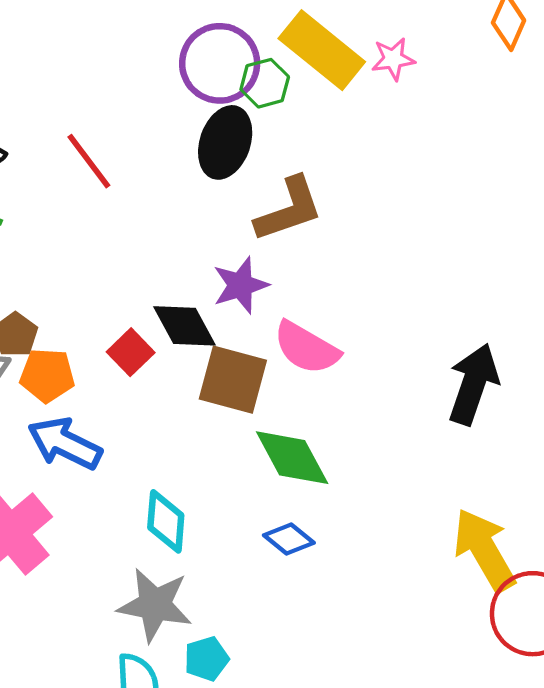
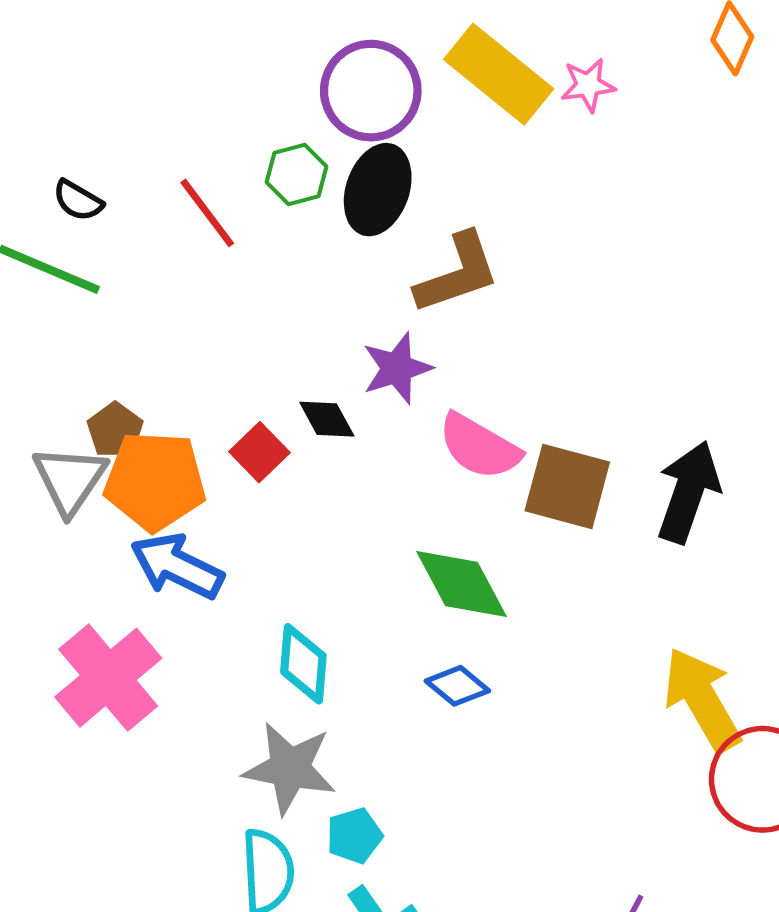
green hexagon: (265, 83) -> (297, 174), moved
black diamond: (184, 326) -> (327, 419), size x0.7
orange pentagon: (47, 375) -> (155, 481), size x1.5
brown square: (233, 380) -> (567, 486), moved

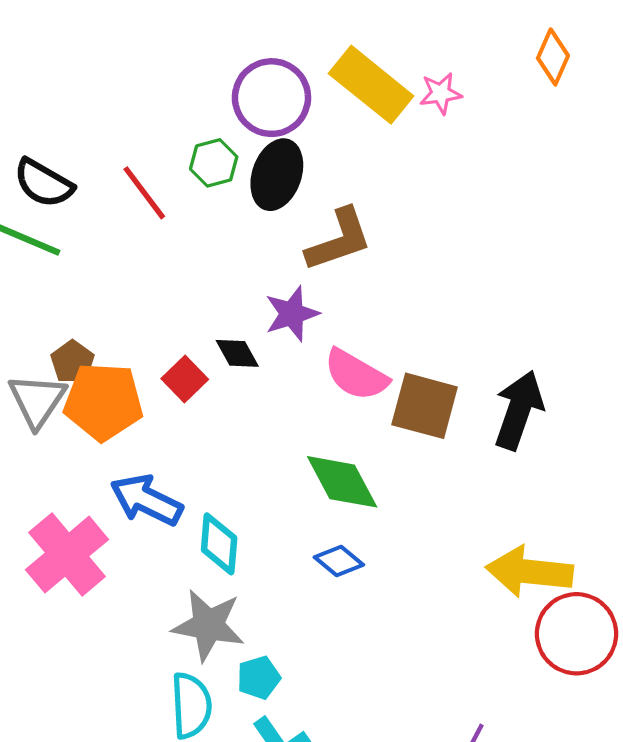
black semicircle: (78, 201) -> (44, 183), size x1.5
blue arrow: (177, 566) -> (146, 500), moved
yellow arrow: (702, 700) -> (529, 572), turned -54

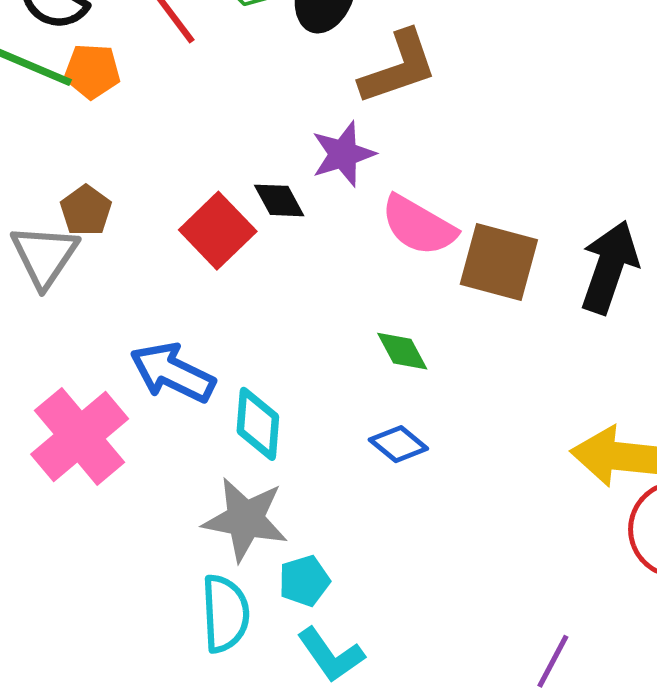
red square: (185, 379) -> (218, 231), size x1.4
orange pentagon: (103, 402) -> (92, 71), moved, size x0.6
green diamond: (342, 482) -> (402, 351), size x0.6

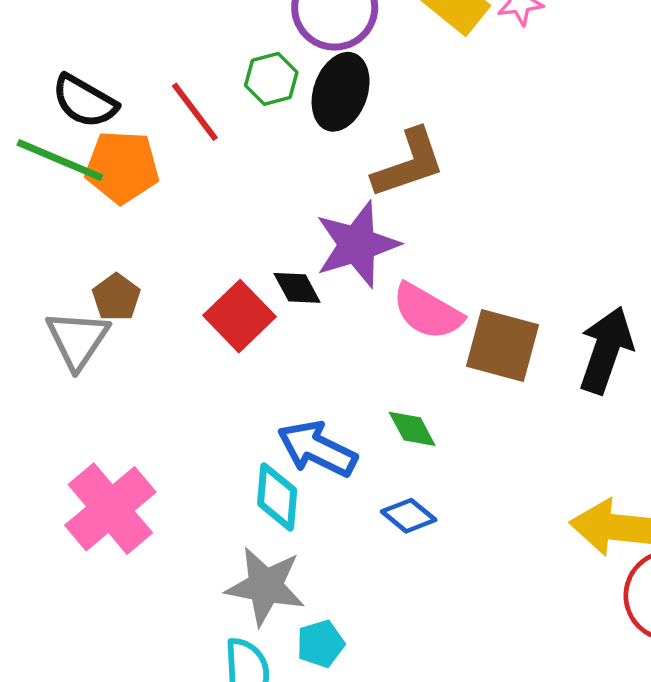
orange pentagon: (92, 71) -> (122, 167), size x1.4
purple star: (343, 154) -> (357, 244), size x1.4
blue arrow: (172, 372) -> (317, 449), moved

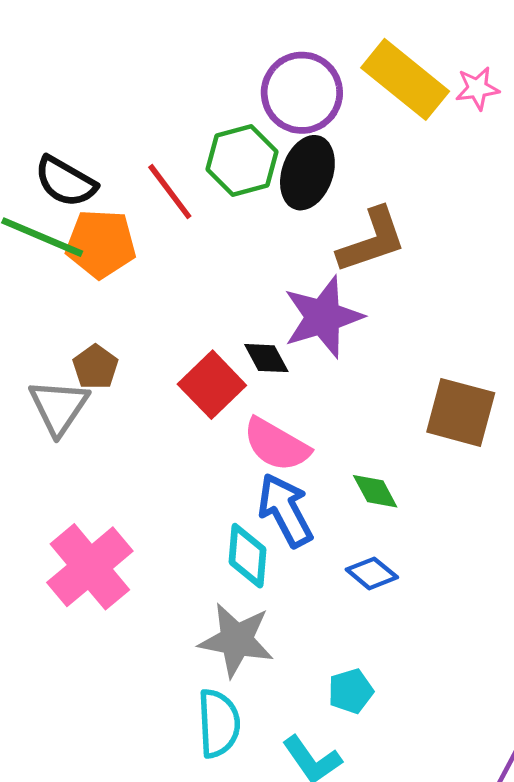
green hexagon: (271, 79) -> (242, 160), size x1.4
pink semicircle: (427, 311) -> (276, 445), moved
blue arrow: (317, 449) -> (285, 510), turned 36
cyan pentagon: (321, 644) -> (351, 691), moved

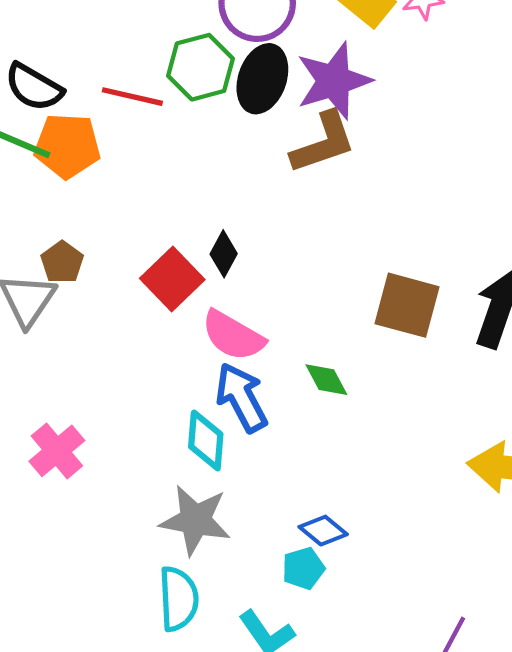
red line: (170, 192) -> (132, 97), turned -40
purple star: (323, 317) -> (334, 81), moved
black diamond: (266, 358) -> (224, 254), turned 57
pink cross: (90, 567) -> (57, 451), size x0.7
blue diamond: (372, 573) -> (323, 531), moved

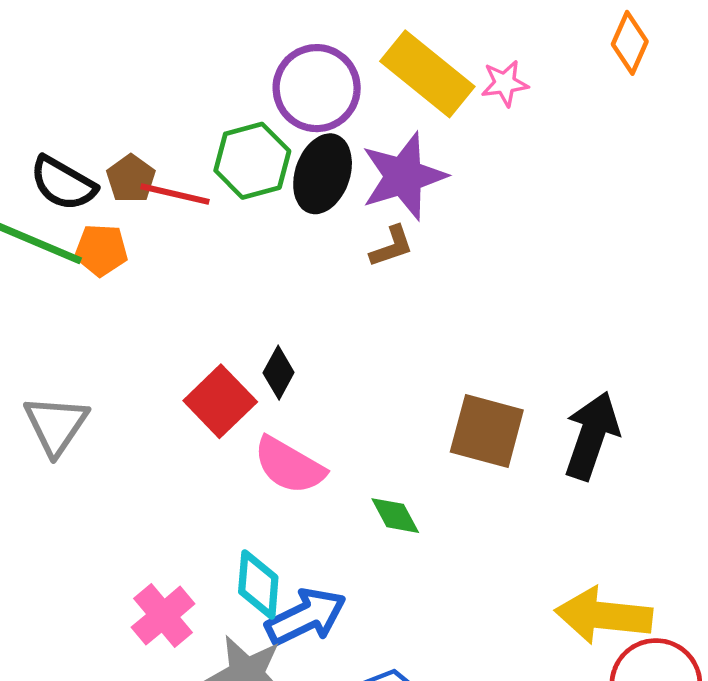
brown L-shape: (323, 143) -> (392, 246), size x0.6
orange pentagon: (67, 146) -> (101, 250), size x0.7
brown pentagon: (62, 262) -> (131, 179), moved
blue arrow: (241, 397) -> (306, 617), moved, turned 92
pink cross: (57, 451) -> (163, 616), moved

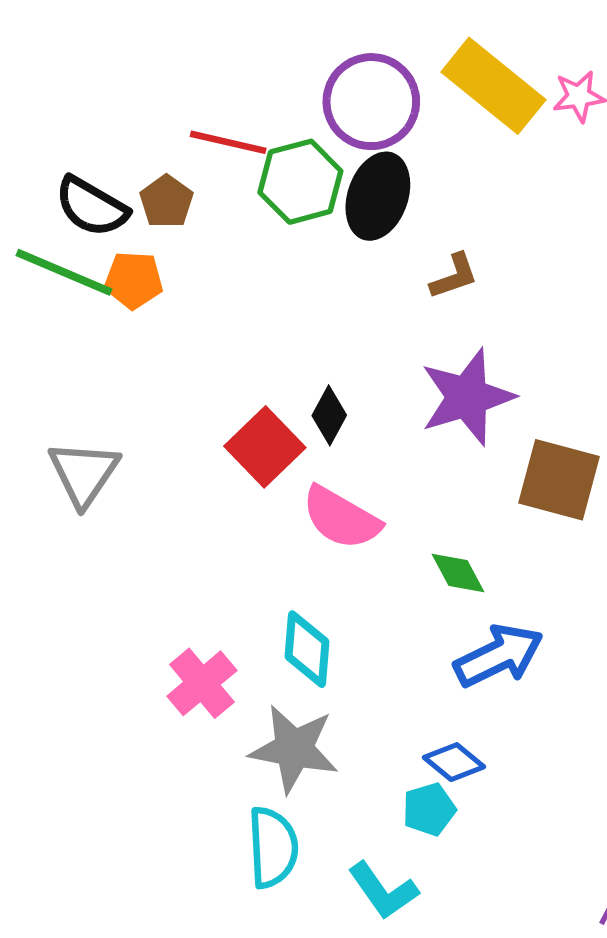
purple star: (404, 176) -> (467, 397), moved
red line: (175, 194) -> (228, 142), moved
blue arrow: (306, 617) -> (499, 656), moved

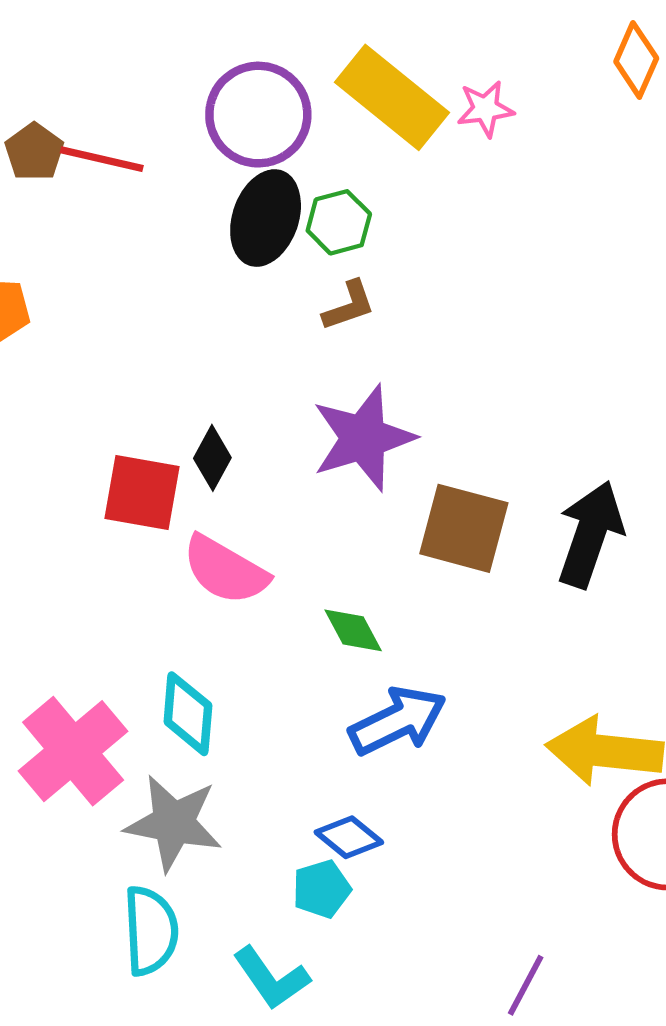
green hexagon: (300, 182) -> (339, 222), moved, size x0.7
brown pentagon: (166, 201) -> (34, 152), moved
red square: (265, 447) -> (142, 492), turned -36
pink cross: (202, 683) -> (73, 751), size x1.4

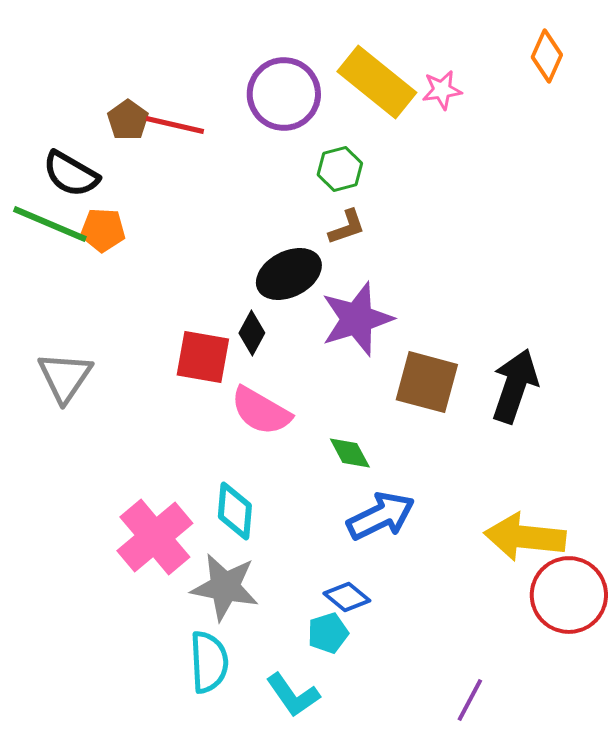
black ellipse: (266, 218) -> (289, 274), moved, turned 44

